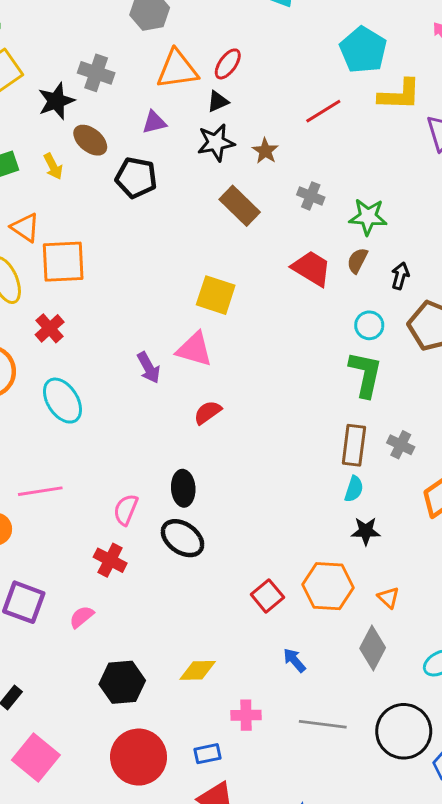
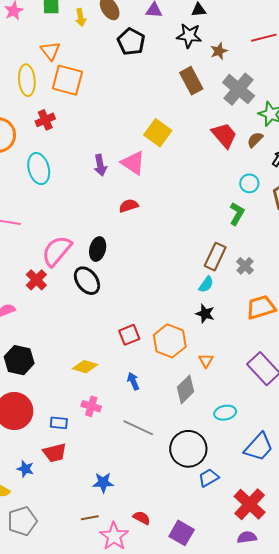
gray cross: (311, 196) -> (239, 89), size x1.8
green L-shape: (365, 374) -> (237, 214), size x0.7
pink semicircle: (126, 510) -> (57, 251), size x1.6
yellow diamond: (198, 670) -> (85, 367), moved

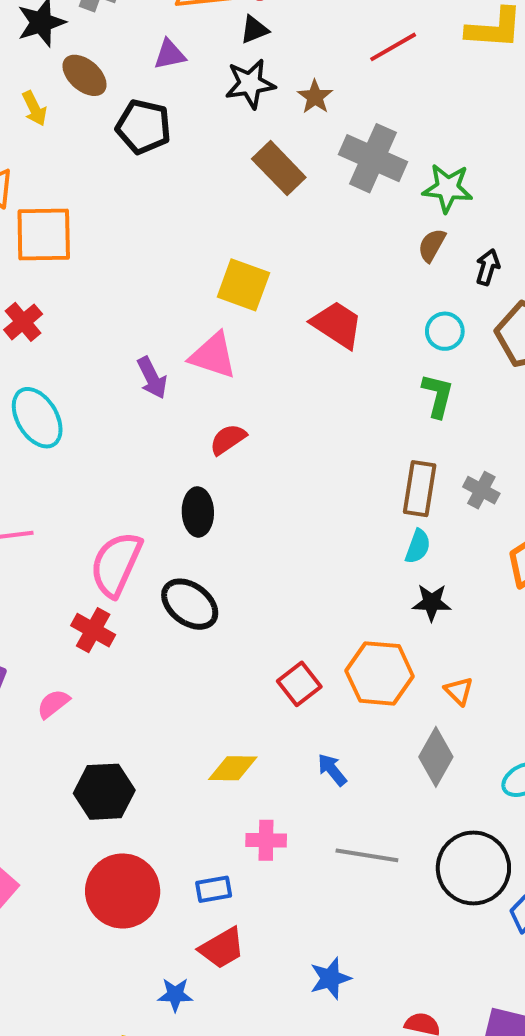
red trapezoid: (224, 135) -> (337, 325), moved
black ellipse: (98, 249) -> (198, 512), moved

